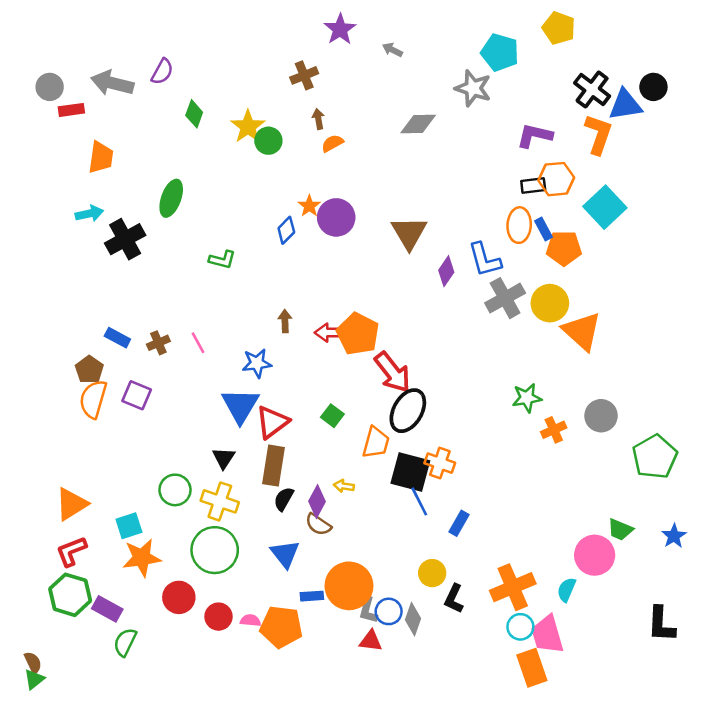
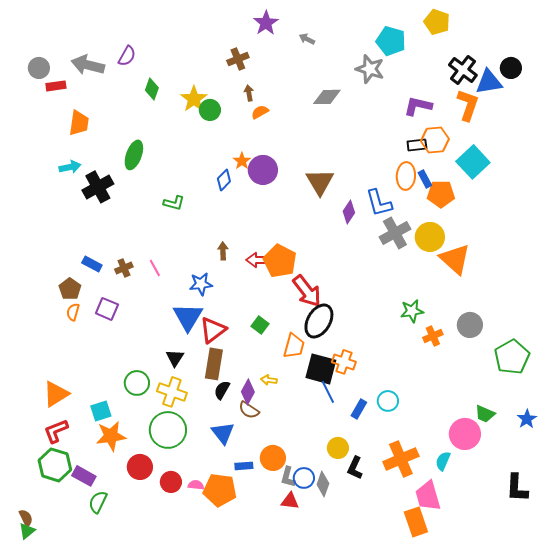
orange semicircle: (93, 399) -> (73, 312), size x0.6
orange circle: (349, 586) -> (273, 458), size x0.7
cyan circle: (520, 627) -> (388, 401), moved

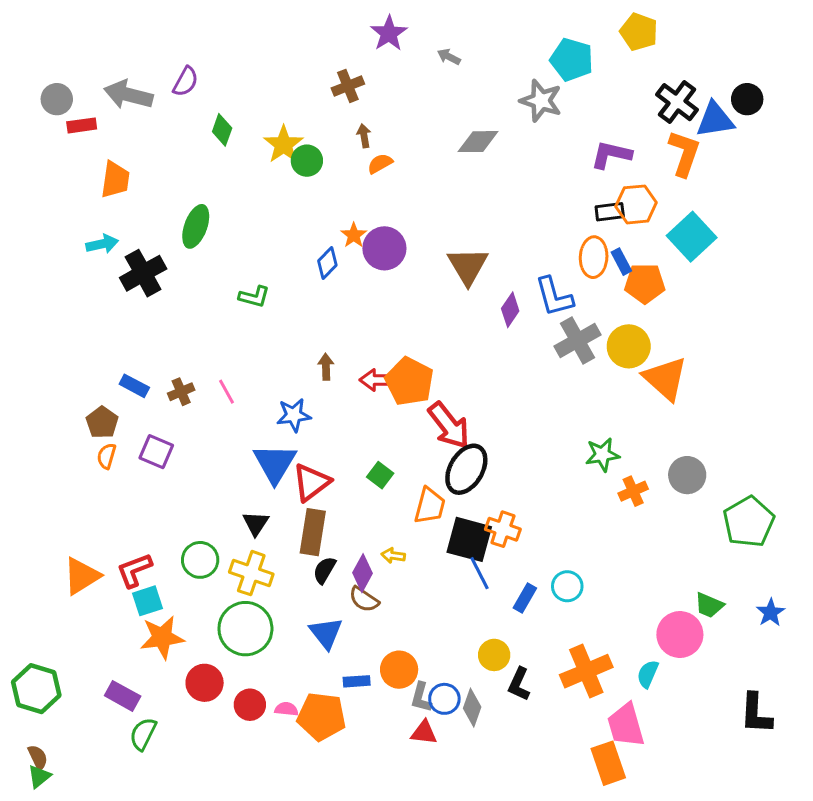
red L-shape: (56, 431) -> (134, 570), moved
green hexagon: (55, 465) -> (36, 689), moved

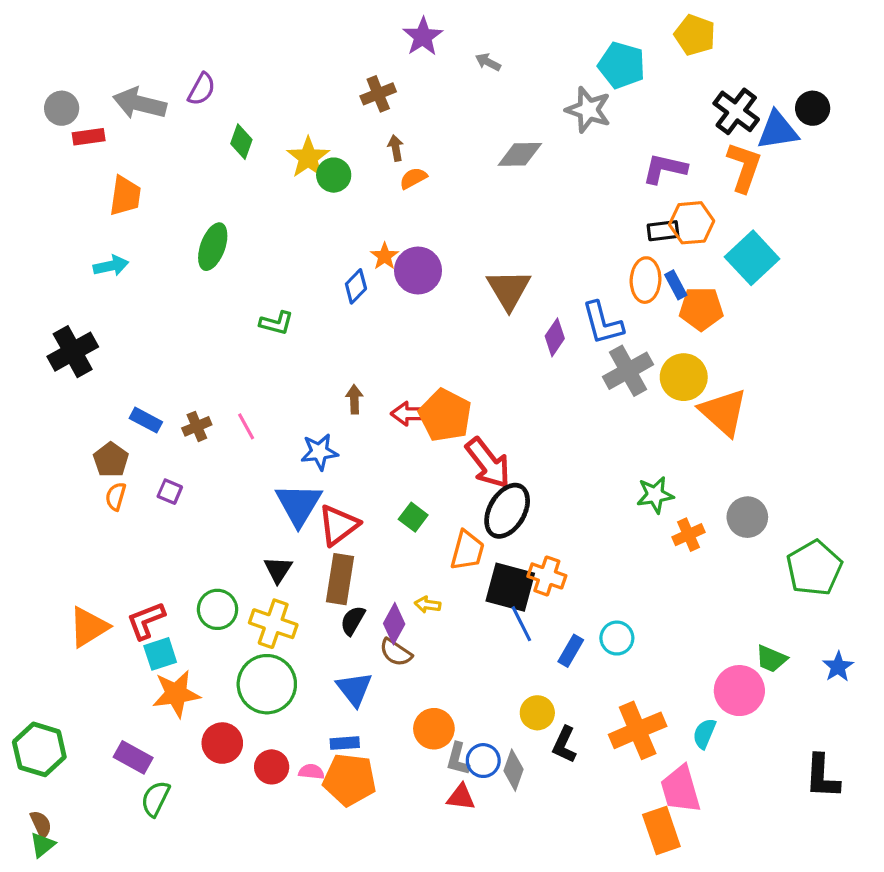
black cross: (143, 273) -> (73, 352), moved
purple square: (156, 452) -> (170, 492), size x0.7
blue rectangle: (357, 681) -> (345, 743), moved

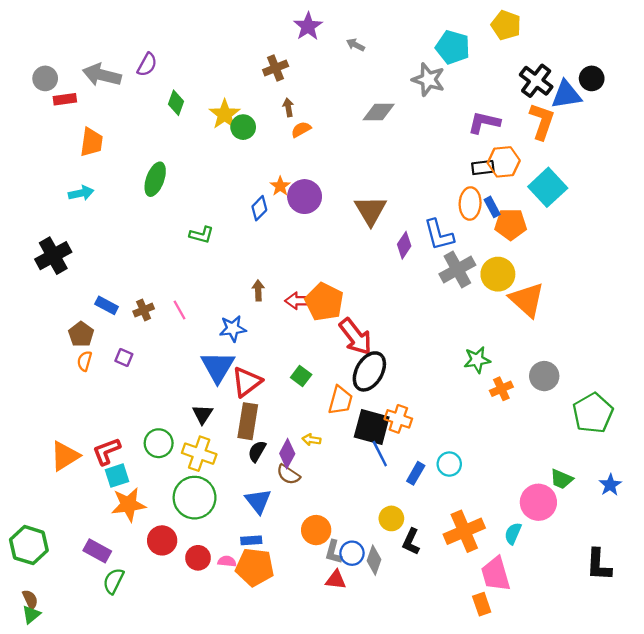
orange rectangle: (661, 831) -> (482, 604), size x0.7

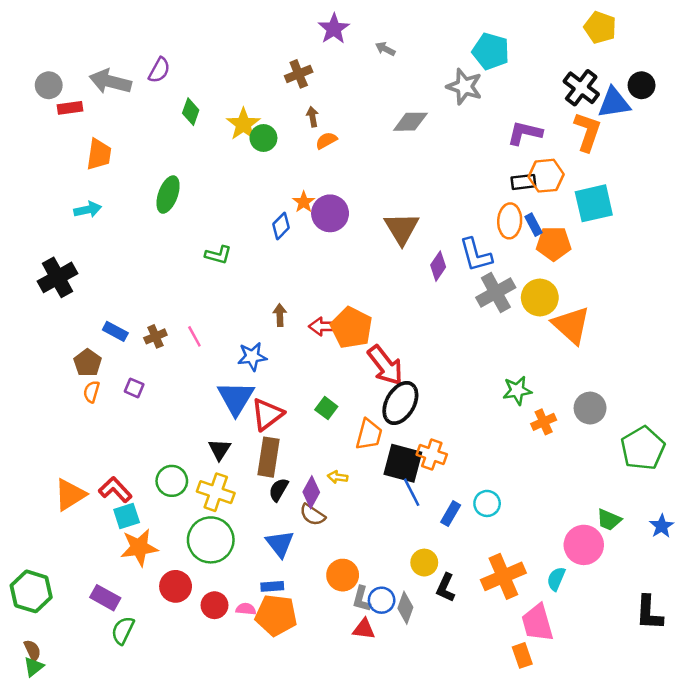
yellow pentagon: (506, 25) -> (600, 27), moved
cyan square: (548, 187) -> (594, 203), turned 30
red L-shape: (107, 451) -> (115, 490), turned 68

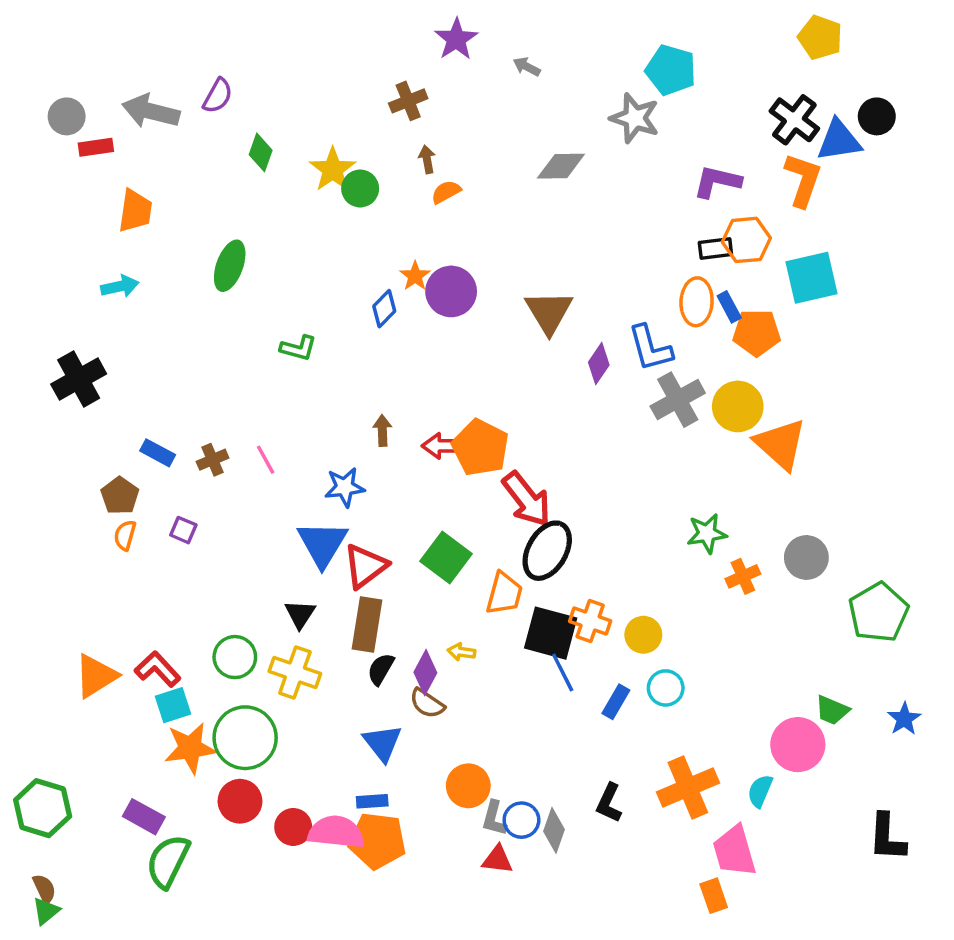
green square: (326, 408) -> (446, 558), size x1.6
green circle: (211, 540) -> (245, 738), moved
yellow circle: (424, 563) -> (643, 635), moved
pink semicircle: (246, 609) -> (336, 832), size x2.0
green semicircle: (123, 630) -> (168, 861), size x1.4

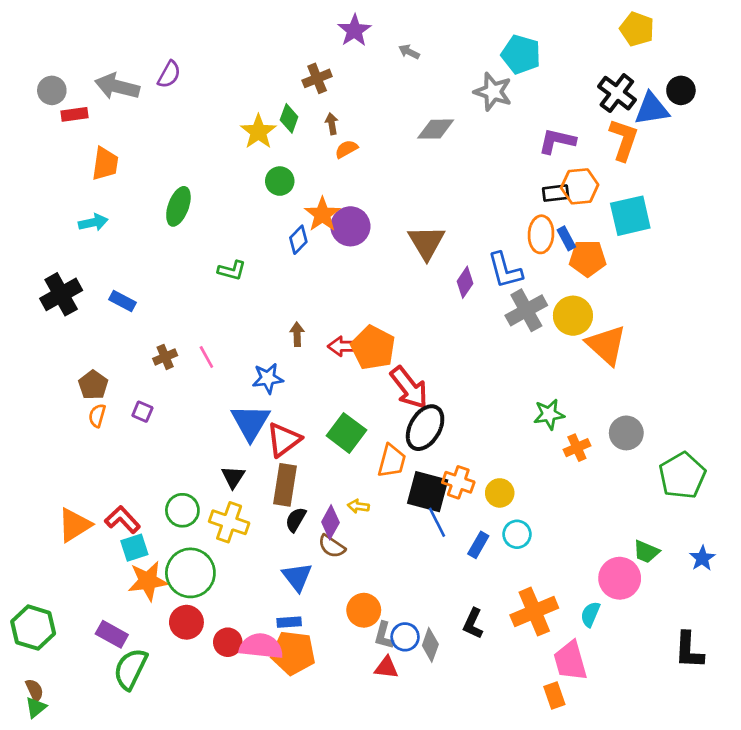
green diamond: (261, 152) -> (289, 118), moved
green circle: (360, 188) -> (280, 181), moved
orange star: (415, 276) -> (322, 214), size x1.5
blue rectangle: (158, 453) -> (122, 301), moved

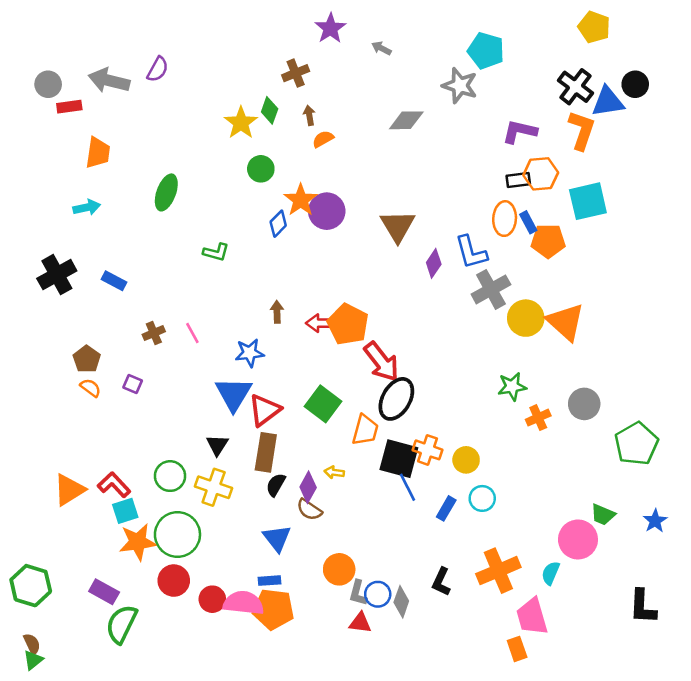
yellow circle: (573, 316) -> (526, 318), moved
orange semicircle: (97, 416) -> (90, 388), turned 110

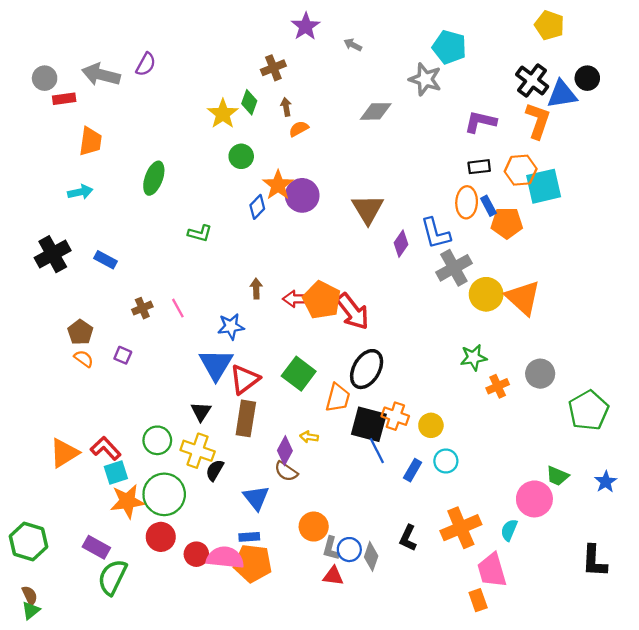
orange hexagon: (541, 174) -> (521, 170), moved
red arrow: (381, 362) -> (353, 312), moved
black semicircle: (276, 485) -> (215, 470), moved

